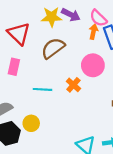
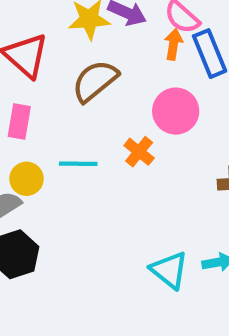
yellow circle: (31, 123) -> (27, 179), moved

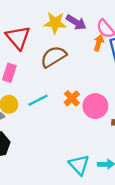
pink circle: (176, 111) -> (95, 106), moved
cyan line: (78, 164) -> (38, 100), turned -36

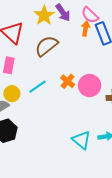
purple arrow: (76, 22) -> (63, 13), turned 30
yellow star: (55, 23) -> (44, 15), turned -30

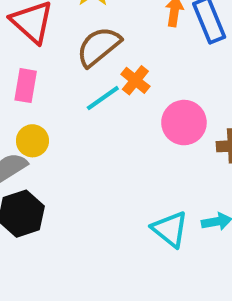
orange cross: (68, 81) -> (135, 80), moved
cyan line: (38, 87) -> (103, 98), moved

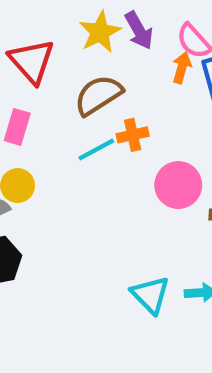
orange cross: (135, 80) -> (133, 135), turned 32

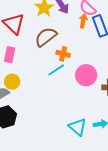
orange cross: (133, 135) -> (63, 54), turned 32
cyan line: (96, 150) -> (56, 70), moved

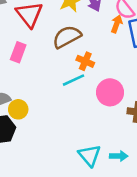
yellow circle: (12, 82) -> (18, 109), moved

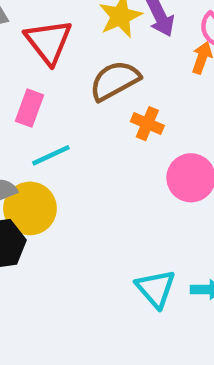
cyan line: (73, 80) -> (51, 155), moved
yellow circle: (18, 109) -> (30, 208), size x1.5

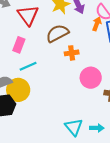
orange cross: (147, 124) -> (72, 53), turned -32

